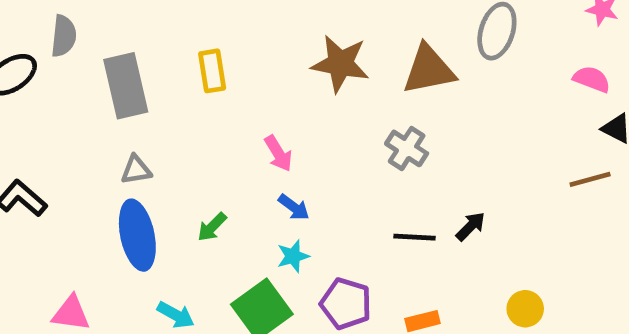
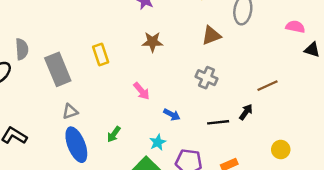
brown star: (340, 64) -> (152, 42), moved, size x0.7
brown triangle: (429, 70) -> (211, 36), size x0.7
brown line: (590, 179) -> (268, 86), moved
blue arrow: (294, 207) -> (172, 115), moved

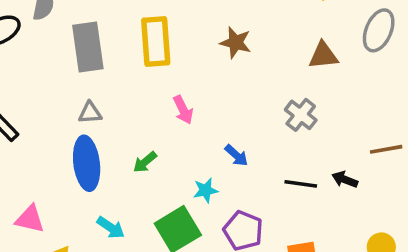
yellow rectangle: (101, 54) -> (156, 41), size x1.5
pink arrow: (142, 91) -> (183, 110), moved
black arrow: (246, 112) -> (345, 179), turned -119

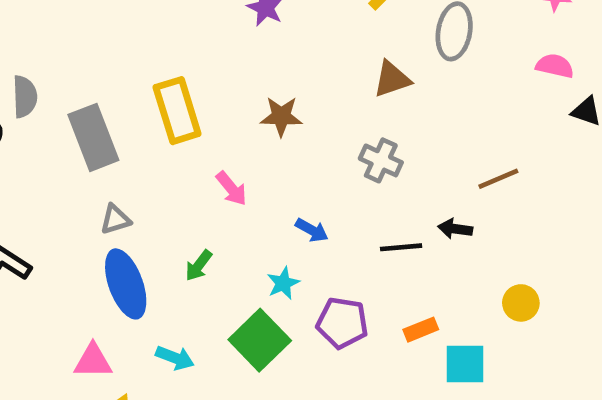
brown star: (236, 43) -> (281, 116), moved
pink triangle: (30, 219) -> (93, 361), moved

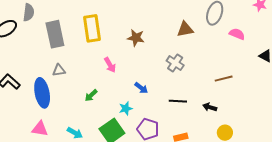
pink semicircle: (555, 66) -> (237, 34), moved
black arrow: (455, 229) -> (210, 107), moved
blue ellipse: (126, 284) -> (42, 93), moved

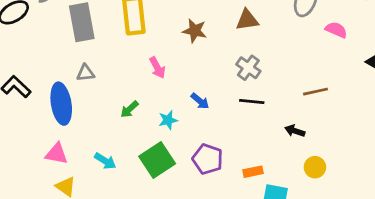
brown triangle: (185, 29) -> (247, 20), moved
black line: (178, 101) -> (252, 102), moved
cyan star: (126, 108) -> (168, 120), moved

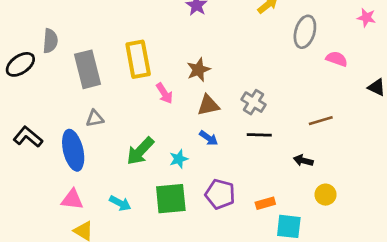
brown triangle: (247, 20) -> (208, 105), moved
brown star: (195, 31) -> (198, 70), turned -30
pink arrow: (157, 68) -> (164, 93), moved
green arrow: (129, 109) -> (140, 151), size x1.6
green square: (157, 160) -> (171, 199), turned 32

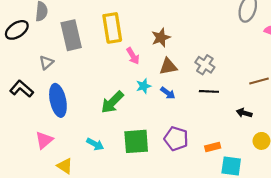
gray triangle: (95, 119) -> (46, 63), moved, turned -32
cyan star: (179, 159) -> (144, 86), moved
pink triangle: (72, 200) -> (44, 140), moved, turned -48

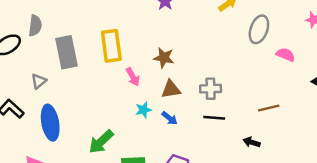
brown star: (161, 38) -> (164, 58), turned 30
gray cross: (205, 65) -> (211, 89), turned -36
green arrow: (112, 102) -> (101, 142), moved

